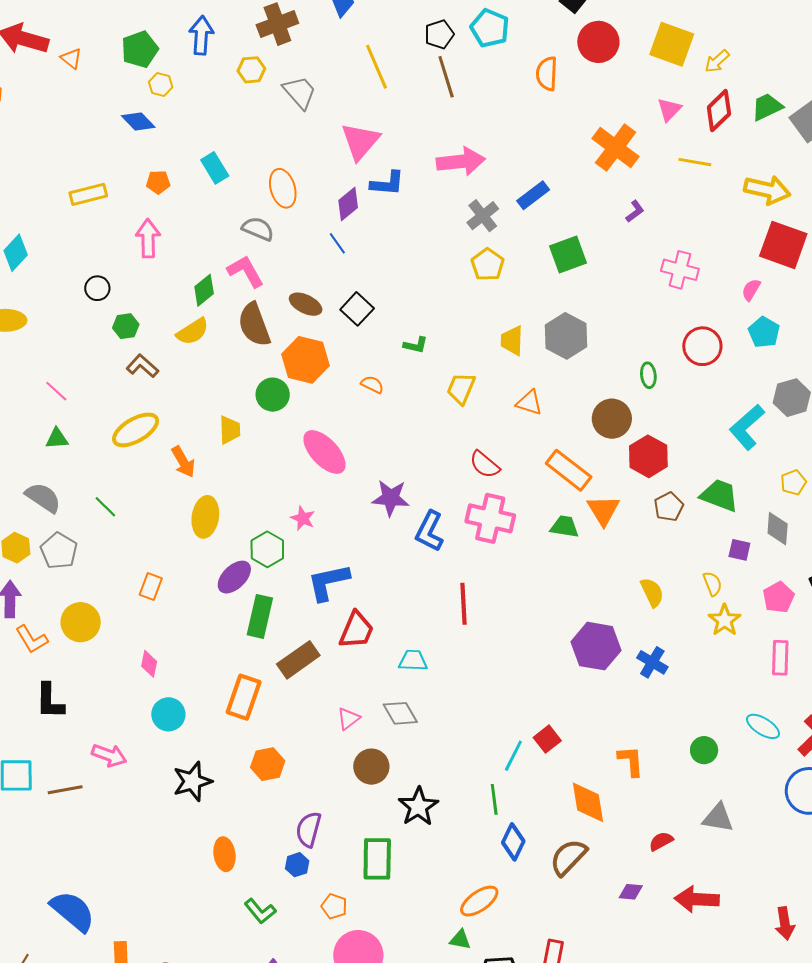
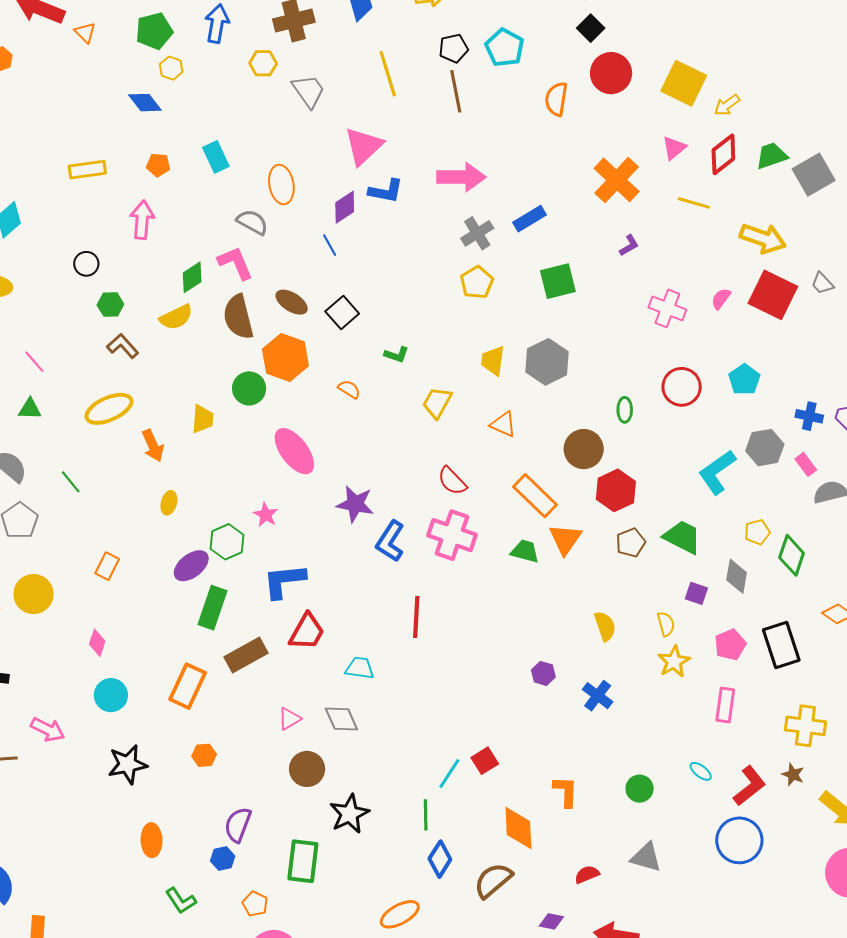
pink semicircle: (751, 290) -> (721, 299), moved
yellow ellipse: (205, 517) -> (169, 503), size x0.6
purple hexagon: (596, 646) -> (543, 673), size x0.5
cyan ellipse: (763, 726) -> (701, 771), size x0.7
orange hexagon: (268, 764) -> (204, 755), size x0.7

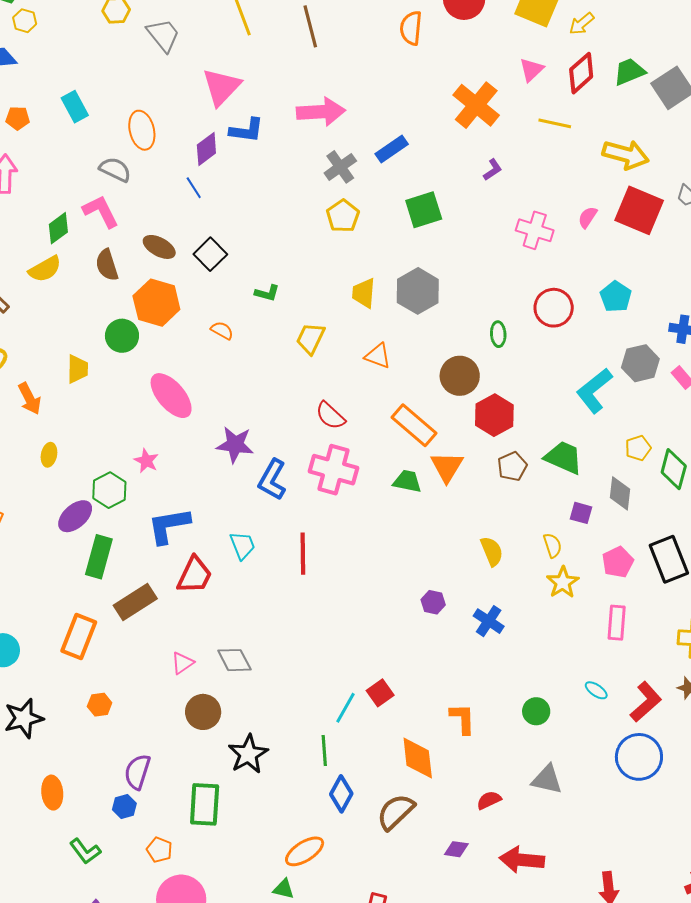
brown semicircle: (238, 317) -> (107, 265), size x0.7
cyan trapezoid: (360, 668) -> (243, 545), moved, turned 64

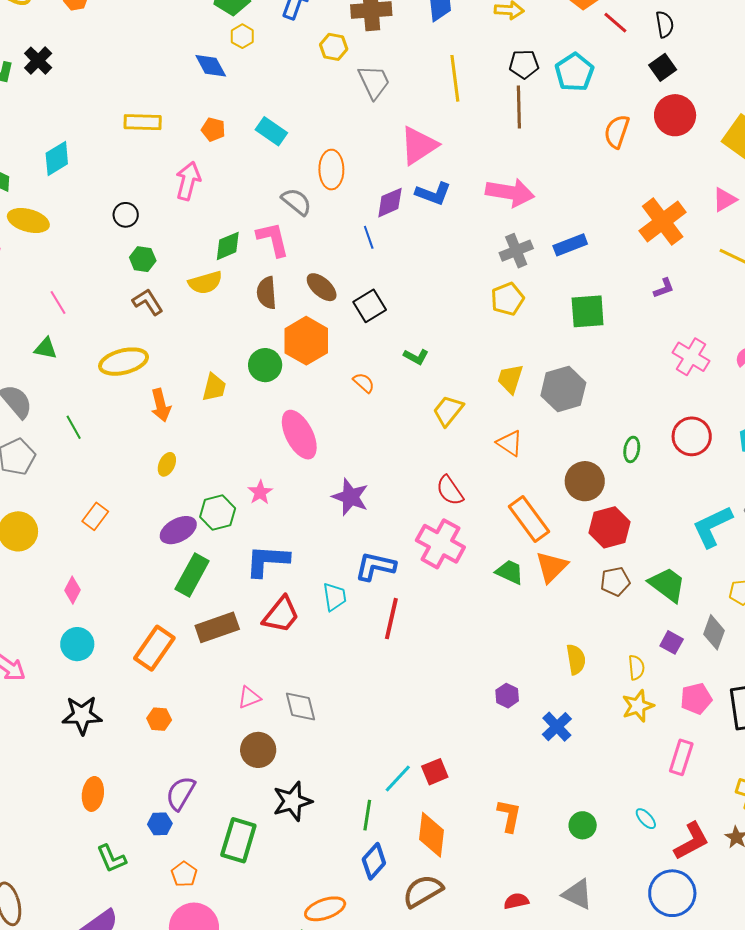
cyan rectangle: (75, 107) -> (271, 131), turned -40
blue L-shape: (272, 480) -> (375, 566), moved, turned 60
orange diamond: (418, 758) -> (431, 835), moved

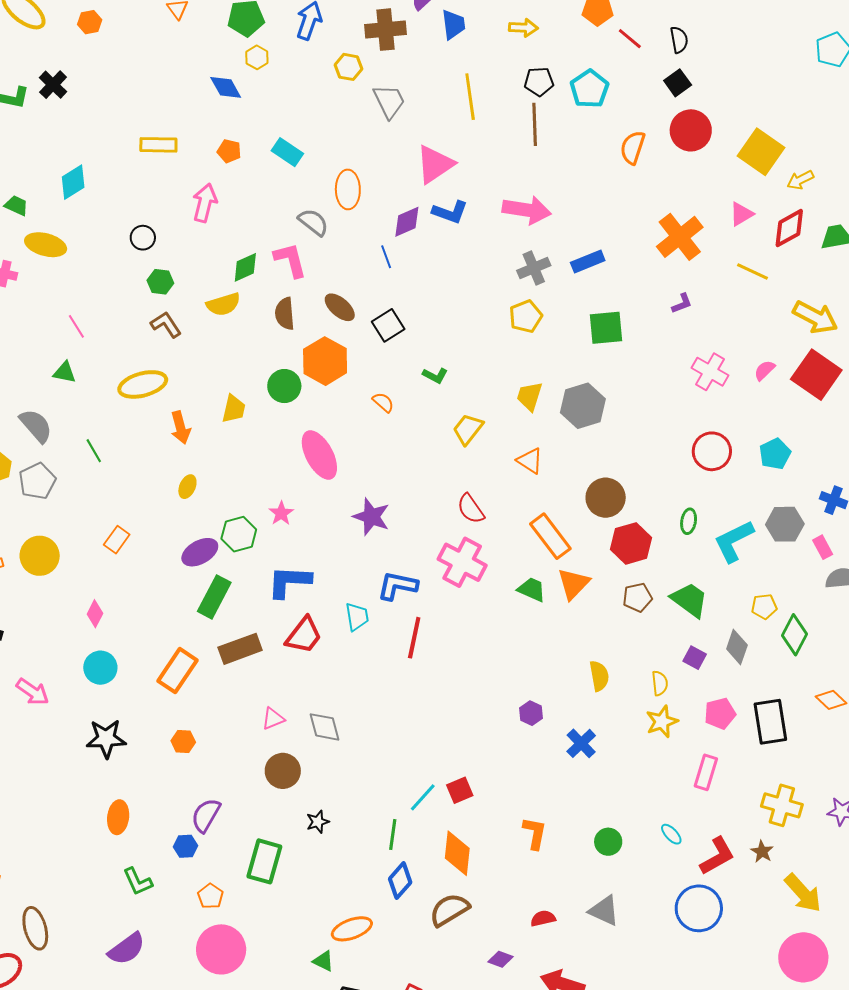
green ellipse: (632, 449) -> (689, 521), moved
black star: (292, 801) -> (318, 822), size x0.6

